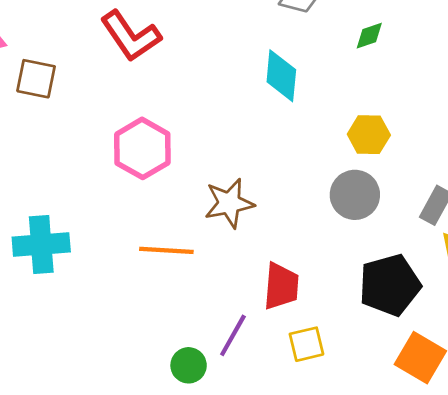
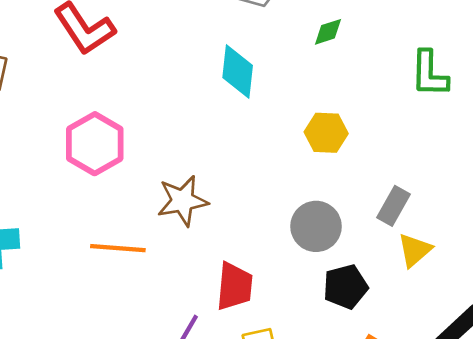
gray circle: (355, 195) -> (316, 226), moved
black pentagon: (390, 285) -> (345, 287), size x0.7

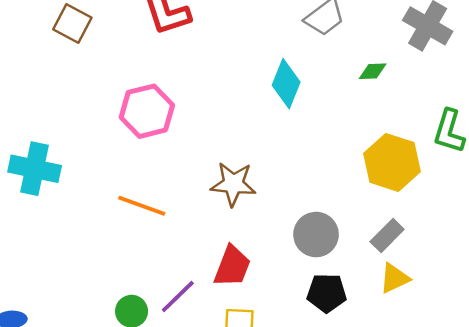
yellow hexagon: (326, 133) -> (392, 162), moved, size x1.5
brown star: (183, 201) -> (233, 184), moved

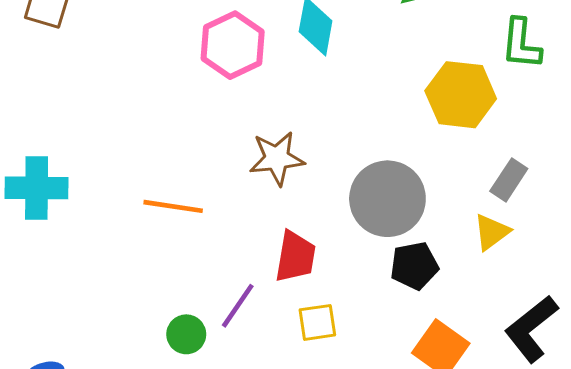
pink hexagon: (147, 111) -> (233, 45), moved
gray circle: (316, 235) -> (387, 199), size x1.4
gray rectangle: (387, 235) -> (509, 180), moved

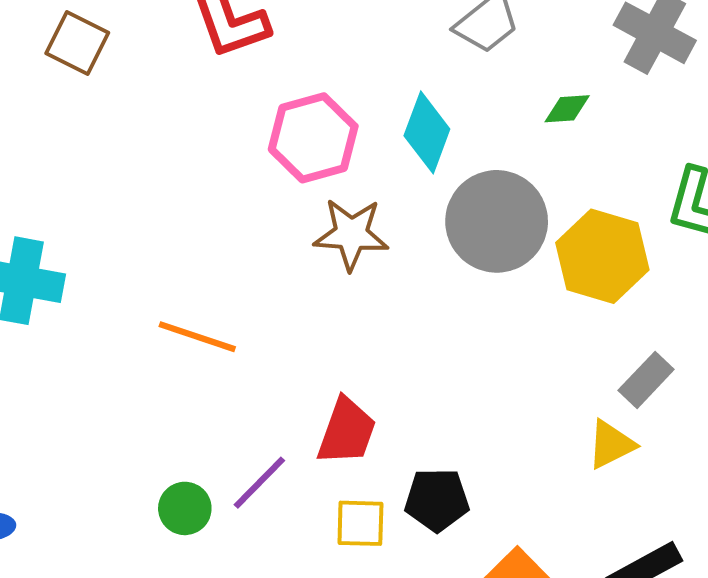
brown star: (277, 158) -> (351, 234), moved
gray circle: (387, 199) -> (497, 221), moved
black pentagon: (414, 266) -> (437, 500), moved

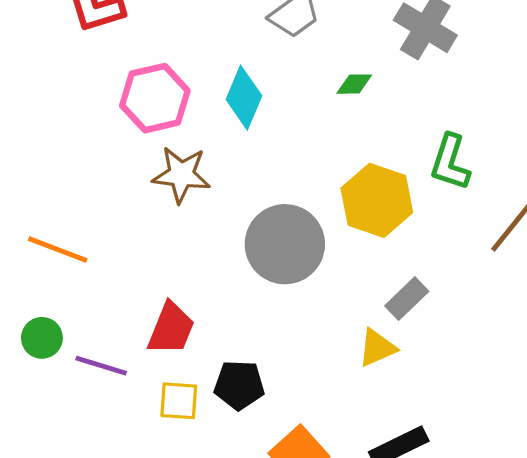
gray circle: (497, 221) -> (285, 244), moved
purple line: (259, 483) -> (101, 366), turned 60
green circle: (185, 508) -> (42, 338), moved

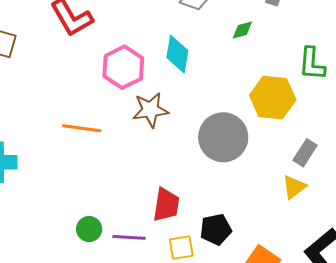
orange line: (58, 249) -> (82, 128), moved

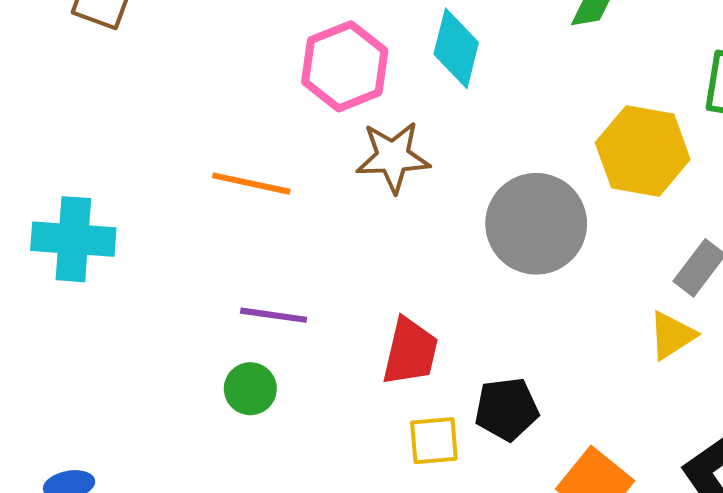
purple line: (129, 237) -> (274, 315), moved

